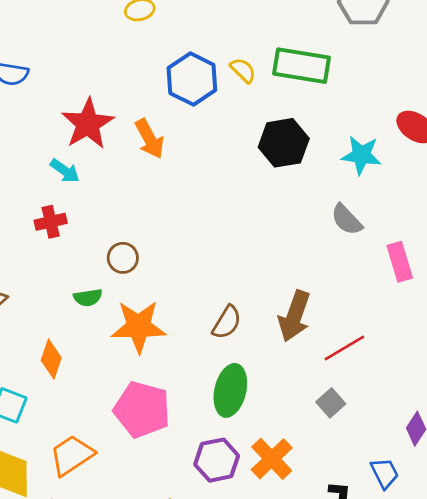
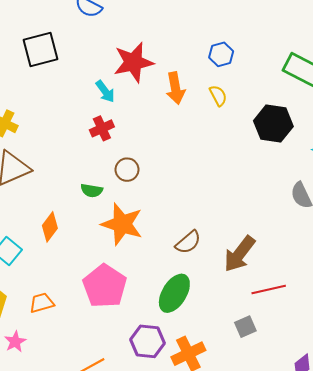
yellow semicircle: (243, 70) -> (218, 96), moved
blue hexagon: (192, 79) -> (221, 54), size x0.6
red cross: (51, 222) -> (102, 128), moved, turned -30
orange trapezoid: (72, 455) -> (42, 303), size x0.7

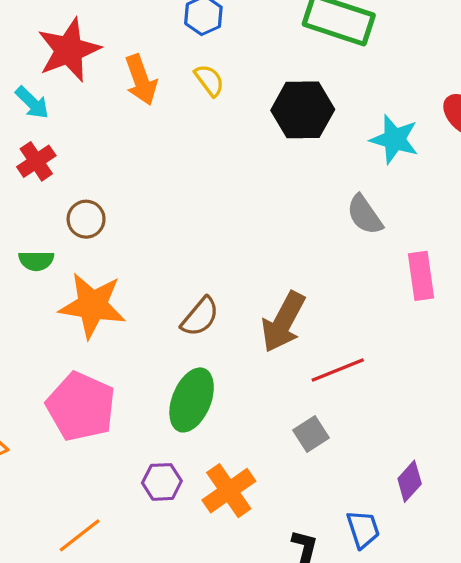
purple hexagon: (147, 341) -> (162, 482), size x0.7

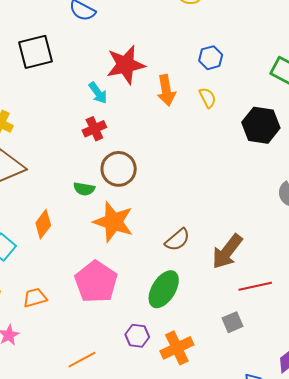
brown circle: (86, 219) -> (119, 169), size x1.5

